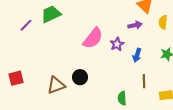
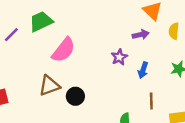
pink semicircle: (93, 38) -> (64, 50), moved
brown triangle: (56, 85) -> (49, 86), moved

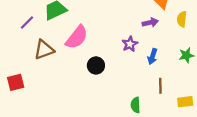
brown triangle: (49, 86) -> (44, 50), moved
black circle: (75, 96) -> (96, 65), moved

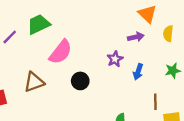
brown triangle: (44, 50) -> (34, 82), moved
brown line: (160, 86) -> (155, 102), moved

